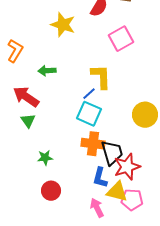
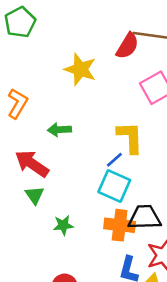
black trapezoid: (112, 153) -> (144, 217), moved, turned -76
green star: (45, 158) -> (63, 225), moved

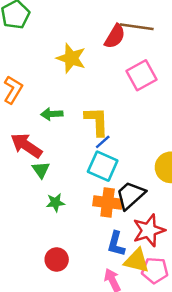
yellow L-shape: (130, 137) -> (97, 121), moved
green triangle: (34, 195) -> (41, 170), moved
black trapezoid: (144, 217) -> (131, 195), turned -40

